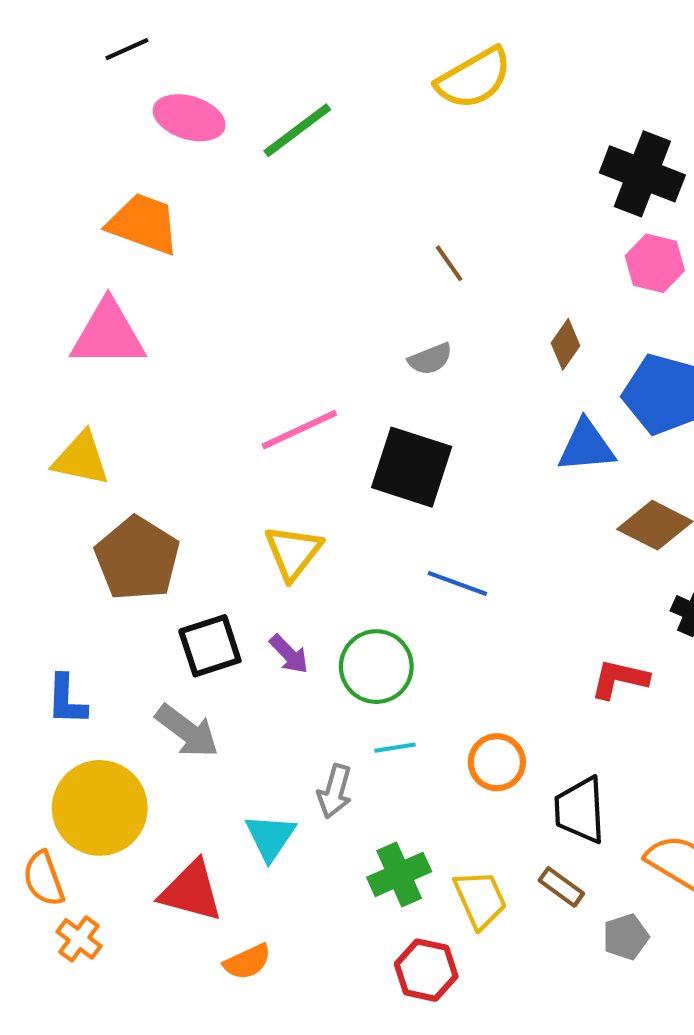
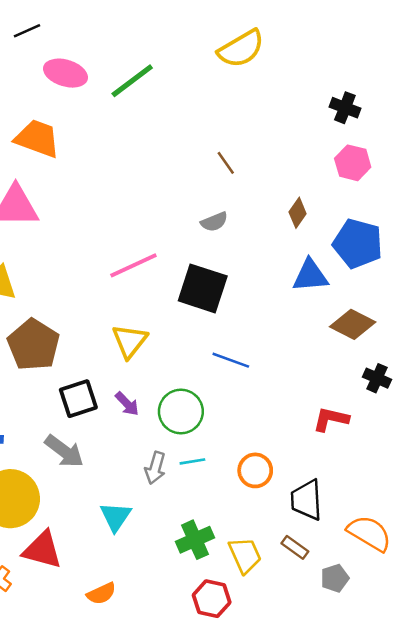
black cross: (642, 174) -> (345, 108), size x0.6
gray arrow: (335, 791) -> (155, 468), moved
red triangle: (191, 891) -> (42, 550), moved

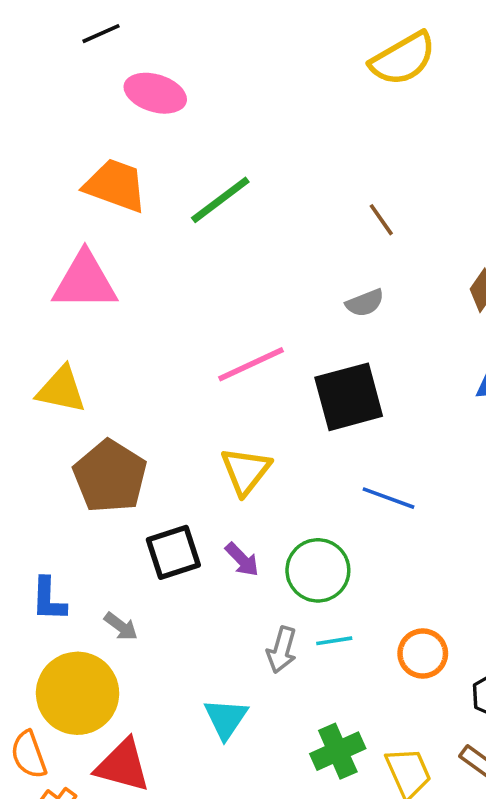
green line: (132, 81) -> (220, 200), moved
black square: (203, 288) -> (349, 397), turned -33
gray arrow: (64, 451) -> (121, 626), moved, size x0.6

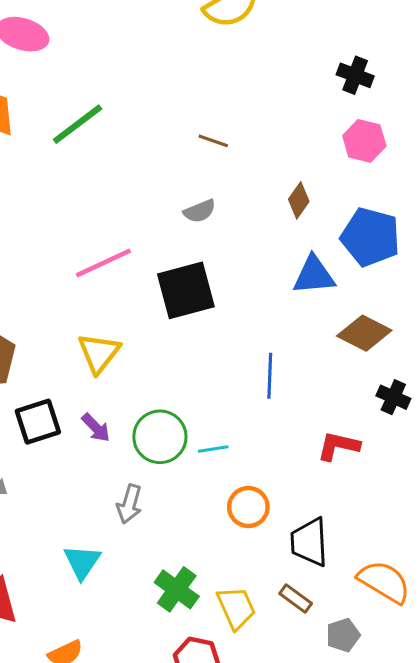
brown line: (381, 220) -> (213, 141), turned -36
blue line: (388, 498) -> (270, 376), moved, turned 72
cyan line: (334, 641) -> (213, 449), moved
green cross: (338, 751) -> (177, 589), turned -30

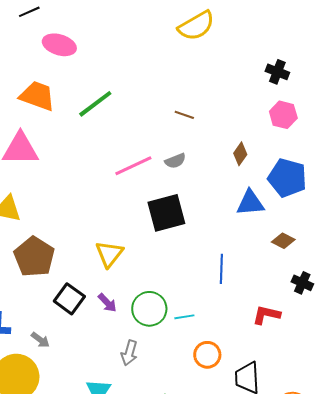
pink line: (103, 263) -> (133, 166), moved
brown diamond: (364, 333) -> (283, 241), size x0.7
black square: (38, 422) -> (69, 299), turned -36

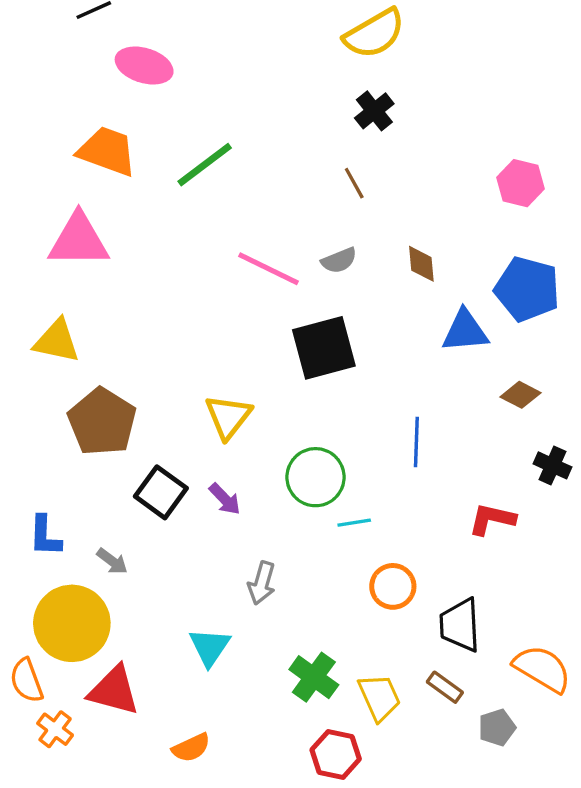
black cross: (277, 72) -> (374, 111), moved, turned 30
brown line: (184, 115) -> (354, 183), turned 42
brown diamond: (240, 154) -> (421, 264), moved, turned -40
pink line: (133, 166) -> (268, 269), turned 51
green circle: (149, 309) -> (316, 477), moved

